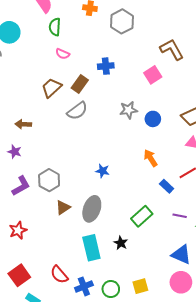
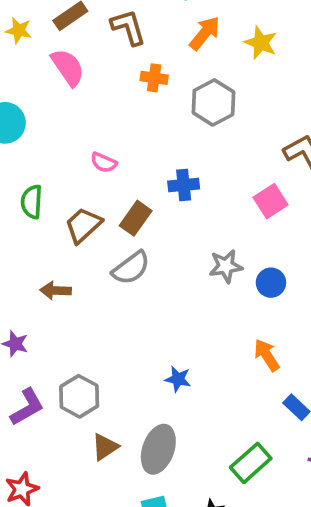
green semicircle: (55, 27) -> (32, 202), moved
brown arrow: (23, 124) -> (56, 290), moved

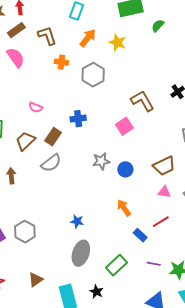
brown arrow: (56, 290) -> (11, 176), turned 84
brown triangle: (105, 447) -> (36, 280), moved
gray ellipse: (158, 449) -> (81, 253), moved

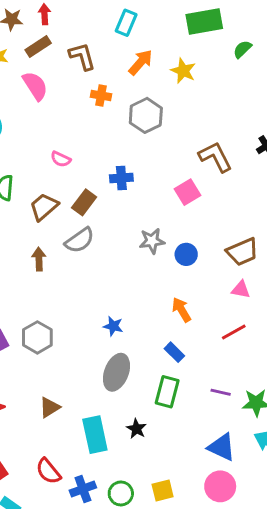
brown arrow: (11, 176) -> (39, 259), moved
blue rectangle: (140, 235) -> (174, 352), moved
green rectangle: (116, 265) -> (167, 392), turned -35

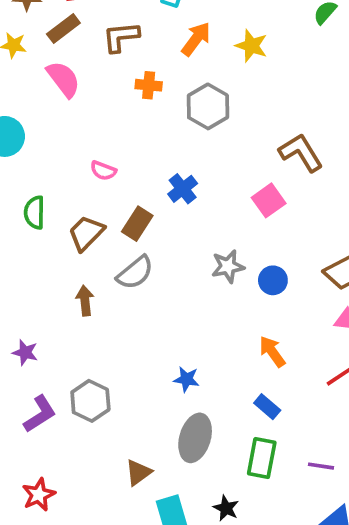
brown L-shape: (82, 56) -> (121, 37), turned -76
blue cross: (121, 178) -> (183, 189), turned -30
purple line: (221, 392) -> (321, 466), moved
brown triangle: (50, 407) -> (138, 472), moved

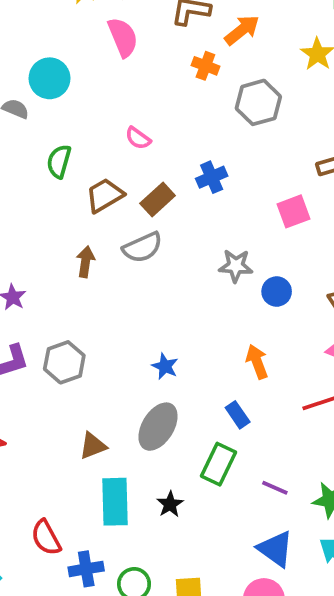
orange arrow: (196, 39) -> (242, 30), moved

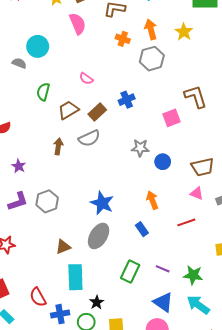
orange arrow: (242, 30) -> (151, 29), moved, turned -66
blue star: (165, 366) -> (102, 203), size x1.6
green rectangle: (218, 464) -> (130, 272), moved
black star: (170, 504) -> (97, 302), moved

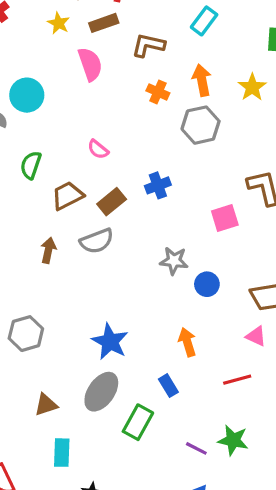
green rectangle: (130, 272) -> (138, 422), moved
green star: (193, 275) -> (233, 440), moved
cyan rectangle: (75, 277) -> (62, 453), size x0.7

